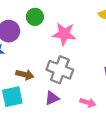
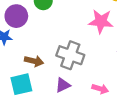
pink star: (64, 34) -> (101, 21), moved

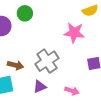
gray cross: (70, 55) -> (47, 61), turned 35

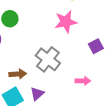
purple triangle: (40, 87) -> (37, 94), moved

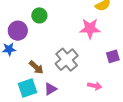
brown arrow: (18, 74) -> (36, 67), turned 35

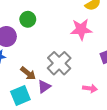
purple triangle: (50, 89) -> (44, 87), moved

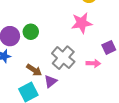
green circle: (28, 19) -> (31, 32), moved
pink arrow: (90, 88) -> (93, 63), moved

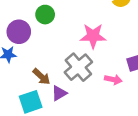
pink star: (82, 23) -> (93, 36), moved
green circle: (31, 32) -> (45, 15), moved

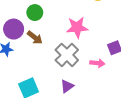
brown arrow: (41, 77) -> (35, 38), moved
purple triangle: (59, 93) -> (67, 86), moved

